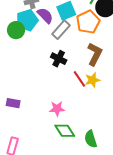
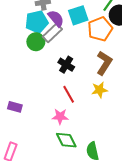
green circle: (16, 30) -> (36, 42), moved
gray rectangle: (61, 30) -> (52, 33), moved
red line: (79, 79) -> (69, 94), moved

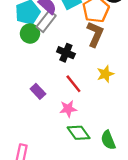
brown L-shape: (104, 63) -> (95, 34), moved
purple rectangle: (15, 107) -> (38, 91), moved, turned 40

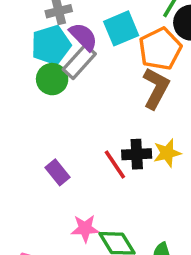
black cross: (66, 53) -> (137, 154), moved, turned -30
pink star: (68, 109) -> (85, 228), moved

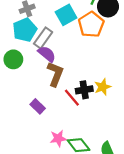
purple semicircle: (83, 37) -> (47, 54), moved
green circle: (52, 79) -> (13, 59), moved
brown L-shape: (156, 88) -> (55, 74), moved

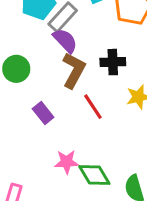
green circle: (13, 59) -> (16, 69), moved
black cross: (84, 90) -> (113, 62), moved

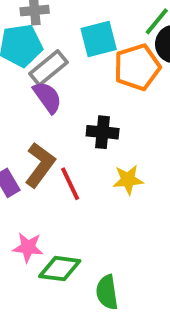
brown L-shape: (74, 70) -> (40, 165), moved
green diamond: (94, 175) -> (60, 269), turned -60

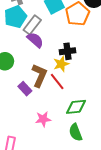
yellow star: (128, 180) -> (61, 64), moved
green diamond: (60, 269) -> (76, 107), moved
green semicircle: (107, 292) -> (76, 132), moved

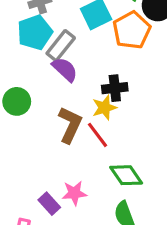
purple rectangle: (25, 89) -> (49, 204), moved
green diamond: (76, 107) -> (126, 175), turned 60

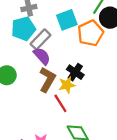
black cross: (115, 88) -> (75, 72), turned 35
brown L-shape: (70, 125) -> (47, 80), moved

